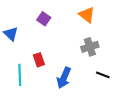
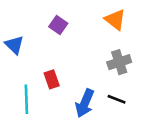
black line: (103, 75) -> (117, 99), moved

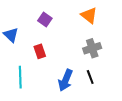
red rectangle: (52, 79) -> (40, 51), moved
black line: (117, 99) -> (90, 77), turned 48

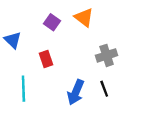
orange triangle: (89, 15) -> (84, 17), moved

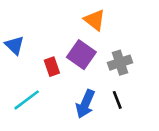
purple square: (52, 22) -> (81, 55), moved, size x1.5
cyan line: (23, 89) -> (27, 100), turned 55

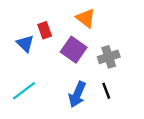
blue triangle: (15, 45) -> (25, 44), moved
red rectangle: (52, 67) -> (45, 30), moved

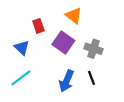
blue triangle: (25, 44) -> (22, 48), moved
gray cross: (109, 57) -> (94, 49), turned 36

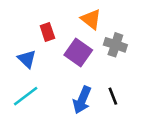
gray cross: (94, 49) -> (115, 45), moved

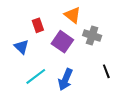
cyan line: (26, 96) -> (36, 76), moved
black line: (113, 96) -> (106, 71), moved

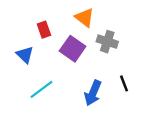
blue arrow: (65, 79) -> (93, 93), moved

